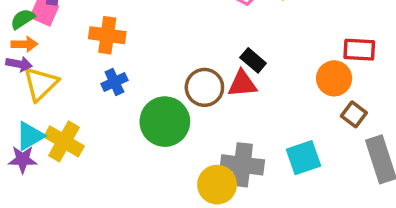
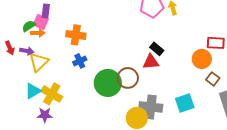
orange arrow: (24, 44) -> (38, 33), moved
brown circle: (204, 87) -> (128, 78), moved
purple star: (23, 159) -> (45, 115), moved

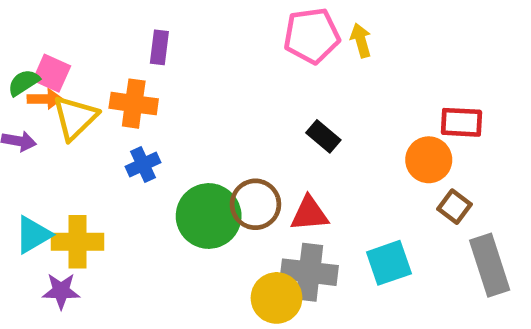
purple rectangle: (46, 11) -> (159, 47), moved
yellow triangle: (39, 62) -> (75, 118), moved
red triangle: (151, 62) -> (309, 214), moved
yellow cross: (52, 94) -> (77, 242), turned -30

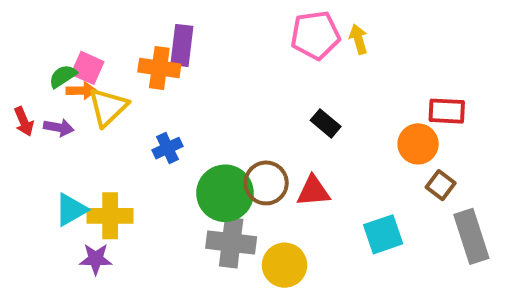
purple rectangle: (159, 47) -> (182, 45), size x1.4
orange cross: (134, 104) -> (159, 68), moved
gray cross: (309, 272) -> (231, 243), moved

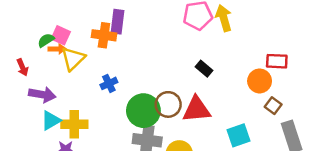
yellow arrow: (358, 39) -> (224, 18), size x1.5
purple arrow: (59, 128) -> (42, 95), moved, size x1.5
red triangle: (313, 191) -> (197, 109), size x1.4

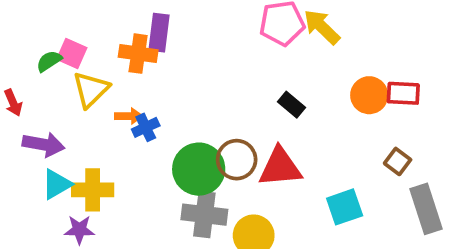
yellow arrow: (224, 18) -> (322, 27), turned -30
orange arrow: (57, 49) -> (129, 116), moved
orange circle: (260, 81) -> (369, 95), moved

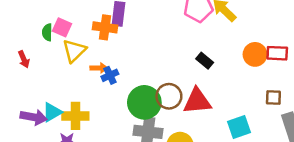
green semicircle: (49, 61) -> (47, 32), turned -56
purple arrow: (43, 144) -> (34, 117), moved
brown square: (398, 161) -> (273, 97), turned -35

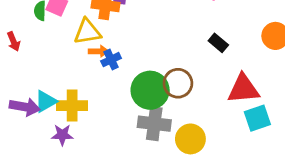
yellow triangle: (74, 51) -> (87, 32), moved, turned 35
red triangle: (197, 101) -> (243, 89), moved

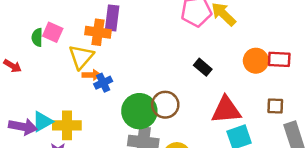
yellow triangle: (87, 32) -> (81, 57), turned -40
red arrow: (14, 41) -> (13, 66), turned -36

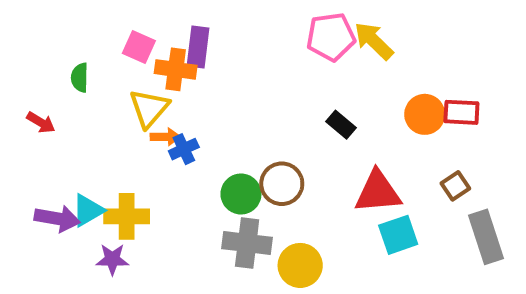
pink square: (53, 32) -> (139, 47), moved
brown square: (275, 106) -> (455, 186), turned -36
green circle: (139, 111) -> (241, 194), size x0.7

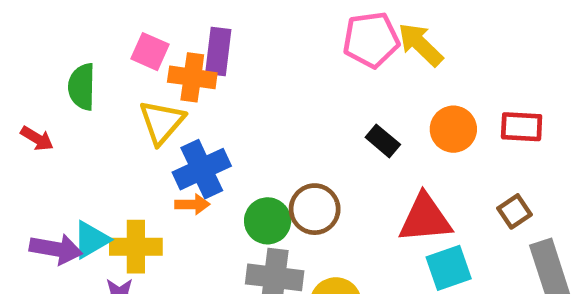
green semicircle: (80, 78) -> (82, 87), size x1.4
orange circle: (425, 114) -> (453, 129), moved
orange arrow: (165, 137) -> (192, 204), moved
blue cross: (184, 149) -> (202, 169), size x1.6

